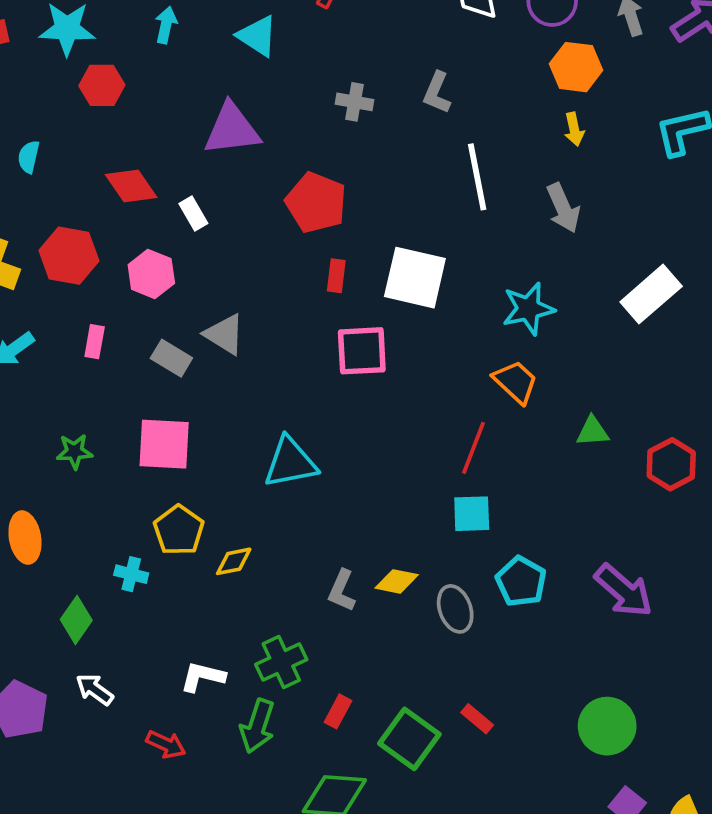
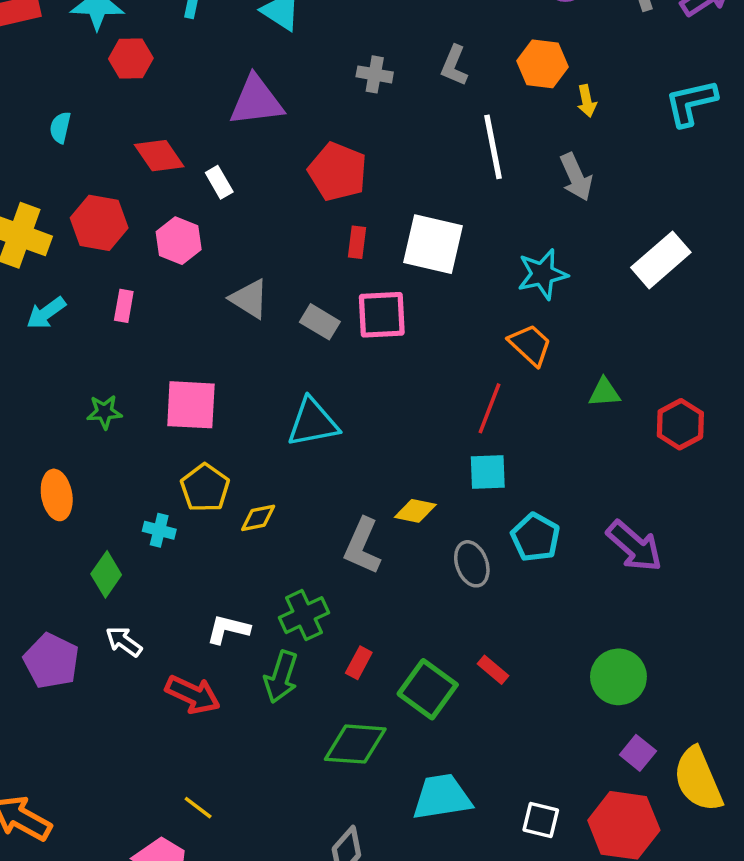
orange hexagon: (576, 67) -> (543, 64), moved
gray rectangle: (171, 358) -> (320, 322), moved
yellow diamond: (397, 581) -> (415, 511), moved
gray L-shape: (342, 591) -> (362, 546), size x1.4
red arrow: (166, 744) -> (193, 695), size x1.4

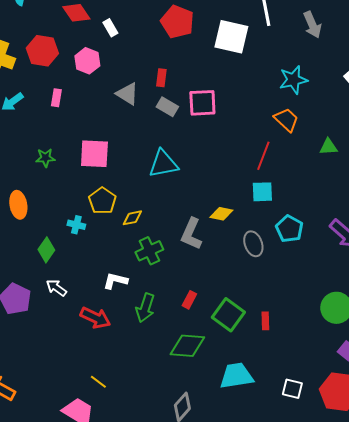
red rectangle: (357, 242) -> (161, 78), moved
white square: (433, 244) -> (231, 37), moved
green cross: (304, 615) -> (149, 251), moved
red rectangle: (493, 670) -> (265, 321), moved, turned 48

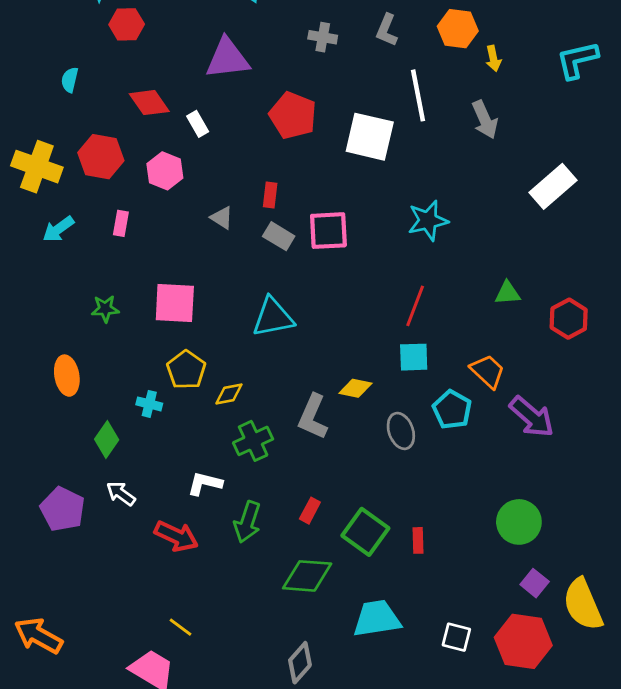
cyan star: (293, 80) -> (428, 221), moved
gray triangle: (127, 94) -> (222, 218), size x0.7
orange trapezoid: (286, 120) -> (488, 371), moved

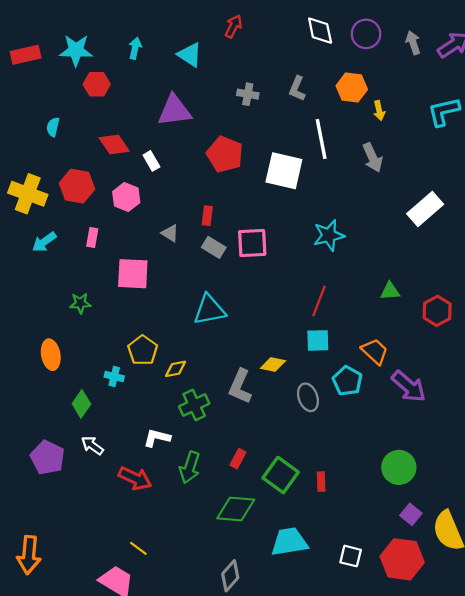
pink square: (175, 303) -> (133, 274), moved
orange arrow: (38, 636) -> (29, 555), turned -114

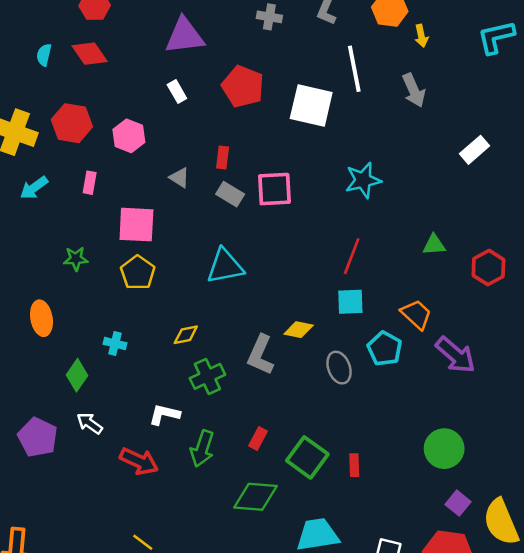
red diamond: (114, 144) -> (90, 54), moved
white rectangle: (151, 161) -> (177, 92), moved
white rectangle: (425, 209) -> (475, 150), size x0.7
yellow pentagon: (143, 350) -> (138, 273), moved

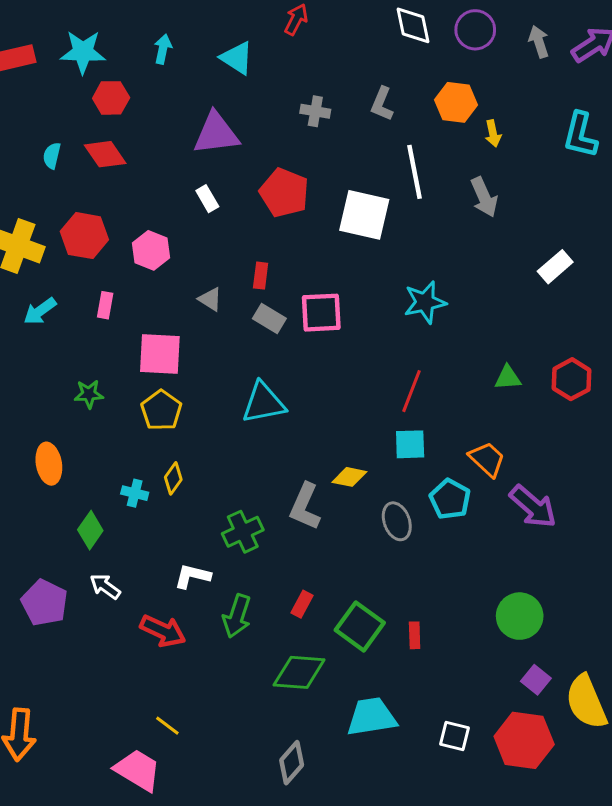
cyan L-shape: (496, 37) -> (580, 135), turned -63
red hexagon: (488, 268) -> (571, 379), moved
yellow diamond: (186, 335) -> (173, 478), moved, turned -44

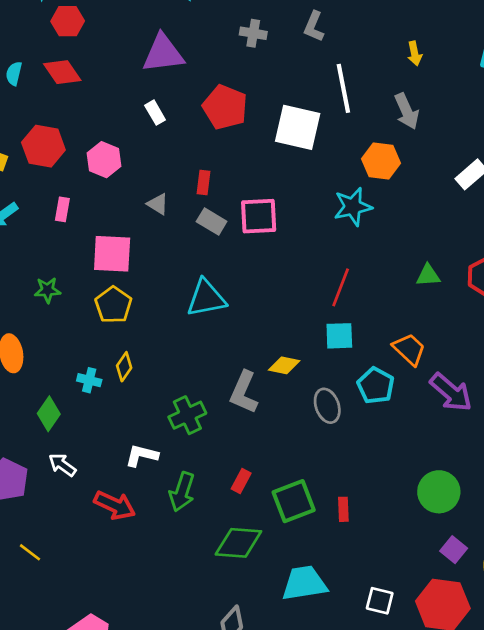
orange hexagon: (456, 102) -> (381, 161), moved
green square: (360, 626) -> (294, 501), turned 33
yellow line: (167, 726) -> (30, 552), moved

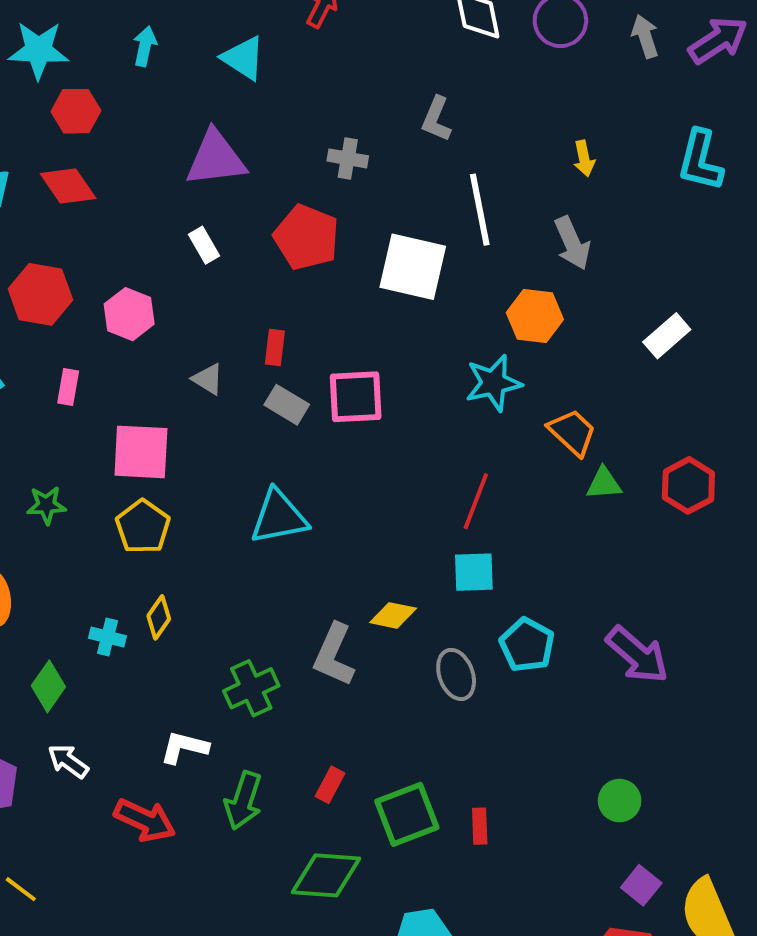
gray cross: (253, 33) -> (348, 158), moved
orange trapezoid: (409, 349) -> (572, 432), moved
green circle: (439, 492) -> (620, 801), size x0.7

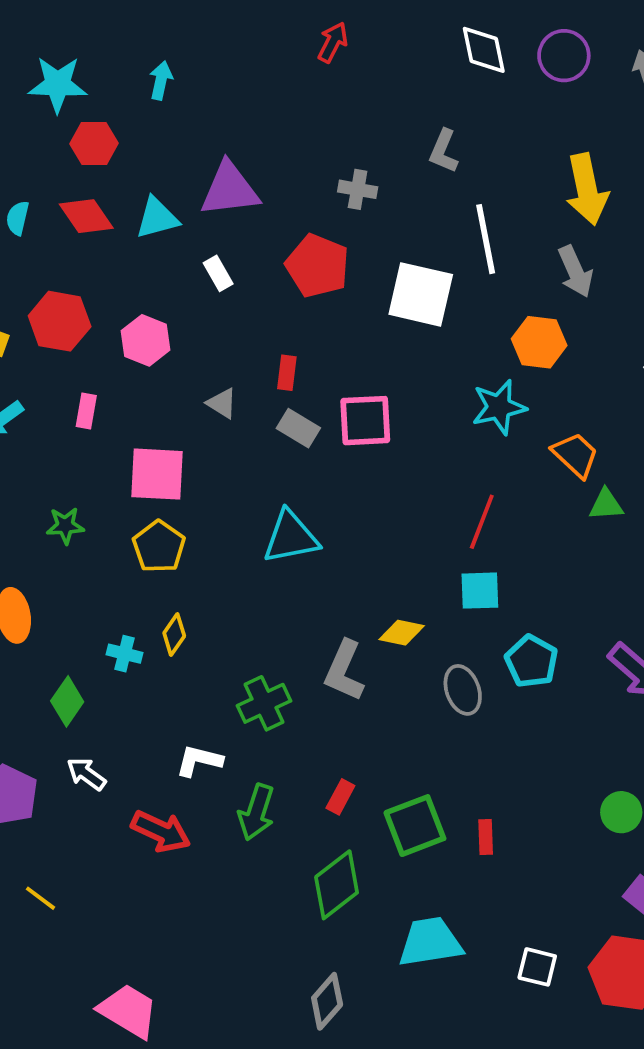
cyan triangle: (243, 58) -> (157, 218), moved, turned -48
yellow arrow: (584, 158) -> (587, 189), size x2.0
green diamond: (326, 875) -> (337, 885), turned -42

